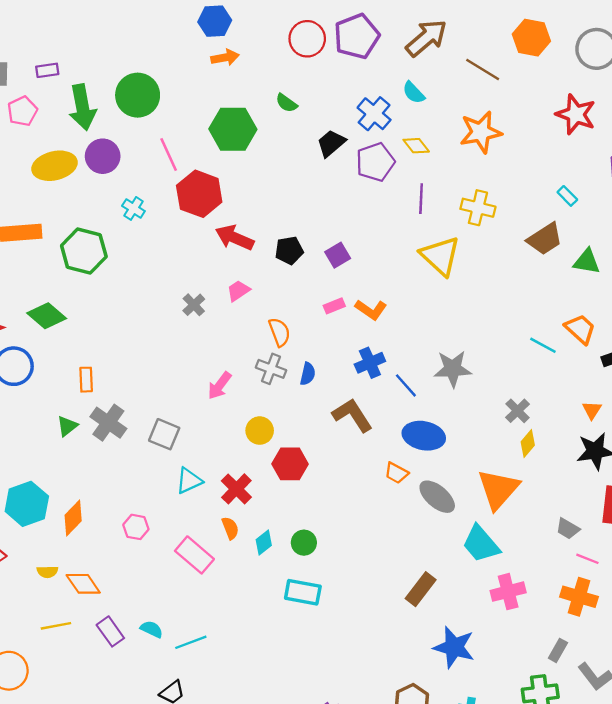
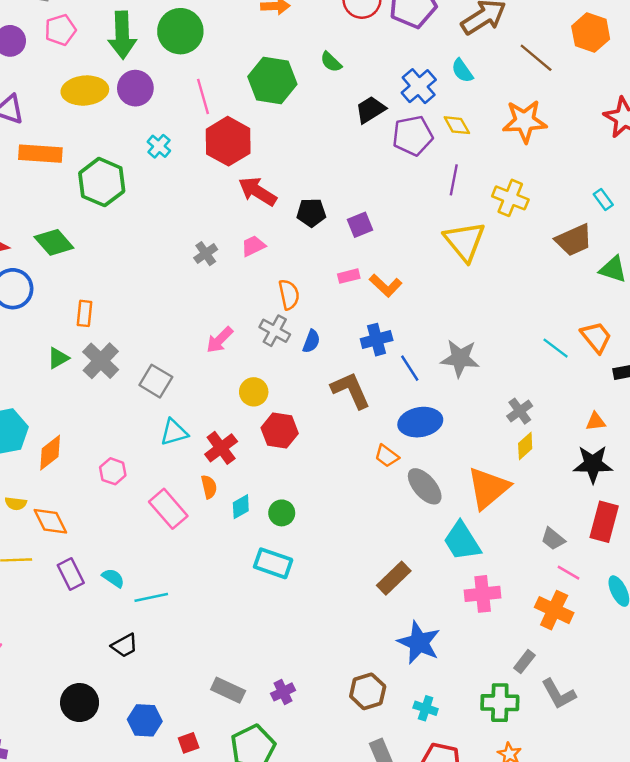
orange triangle: (592, 410) -> (596, 422), turned 42
blue ellipse: (424, 436) -> (420, 422), turned -30

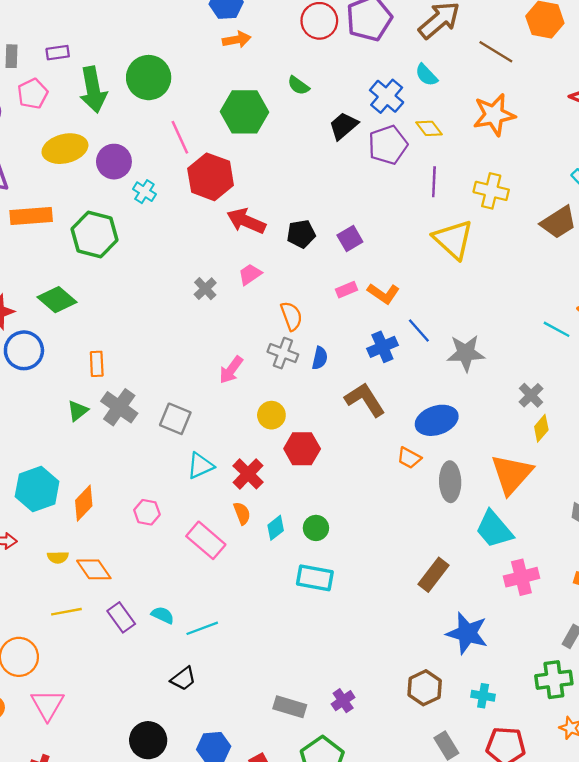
purple circle: (135, 88) -> (114, 162), moved
blue line: (410, 368) -> (419, 331), moved
gray ellipse: (425, 486) -> (450, 482), turned 48

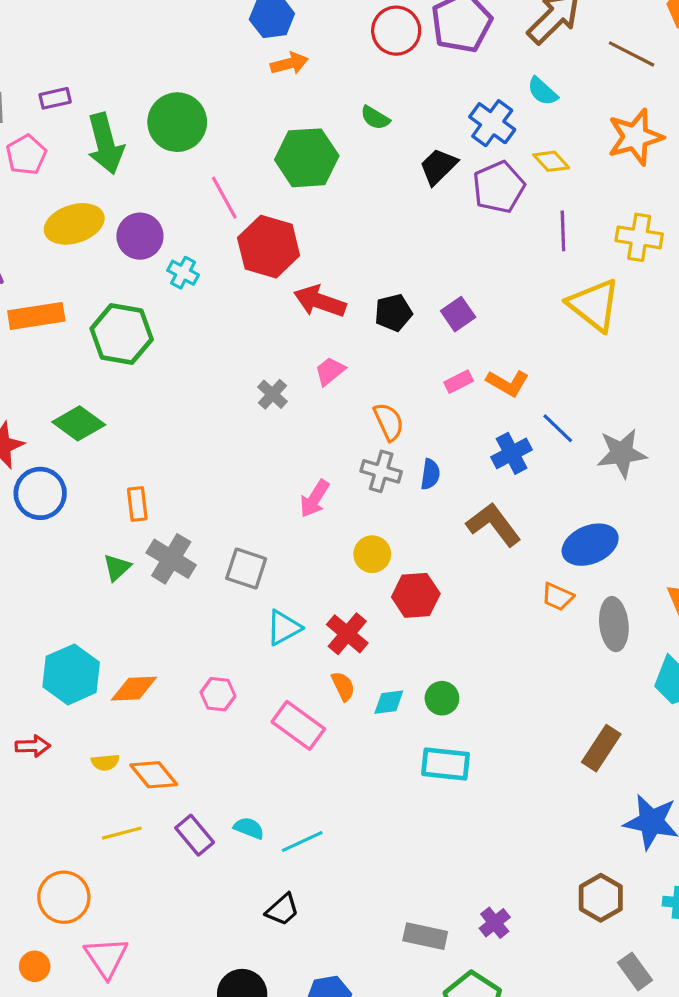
orange diamond: (84, 503) -> (134, 689), turned 48
cyan diamond: (276, 528) -> (389, 702), turned 35

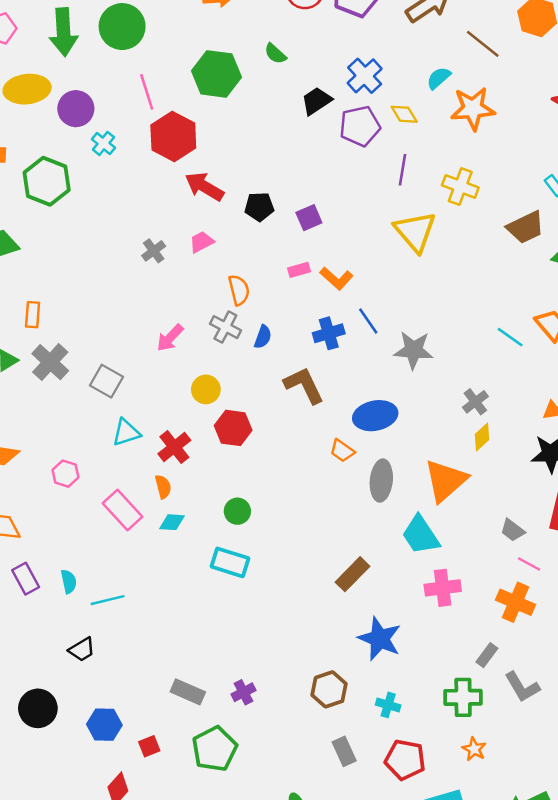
cyan semicircle: (542, 91) -> (439, 78), moved, turned 85
cyan diamond: (389, 702) -> (172, 522), moved
cyan semicircle: (249, 828) -> (69, 581), turned 45

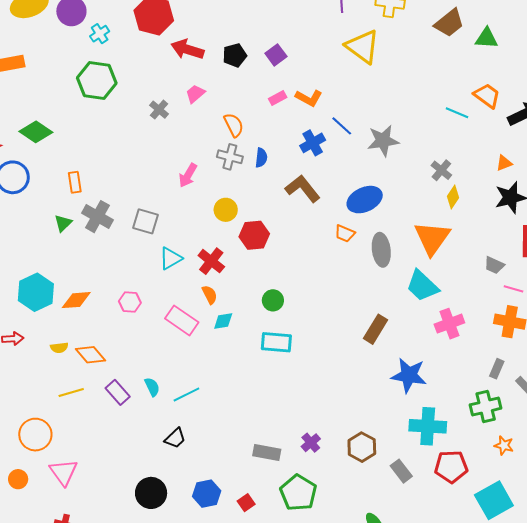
cyan cross: (103, 143) -> (100, 34), turned 30
green hexagon: (47, 181) -> (97, 80), moved
brown hexagon: (329, 689) -> (362, 447), moved
cyan cross: (388, 705) -> (428, 426), size x1.8

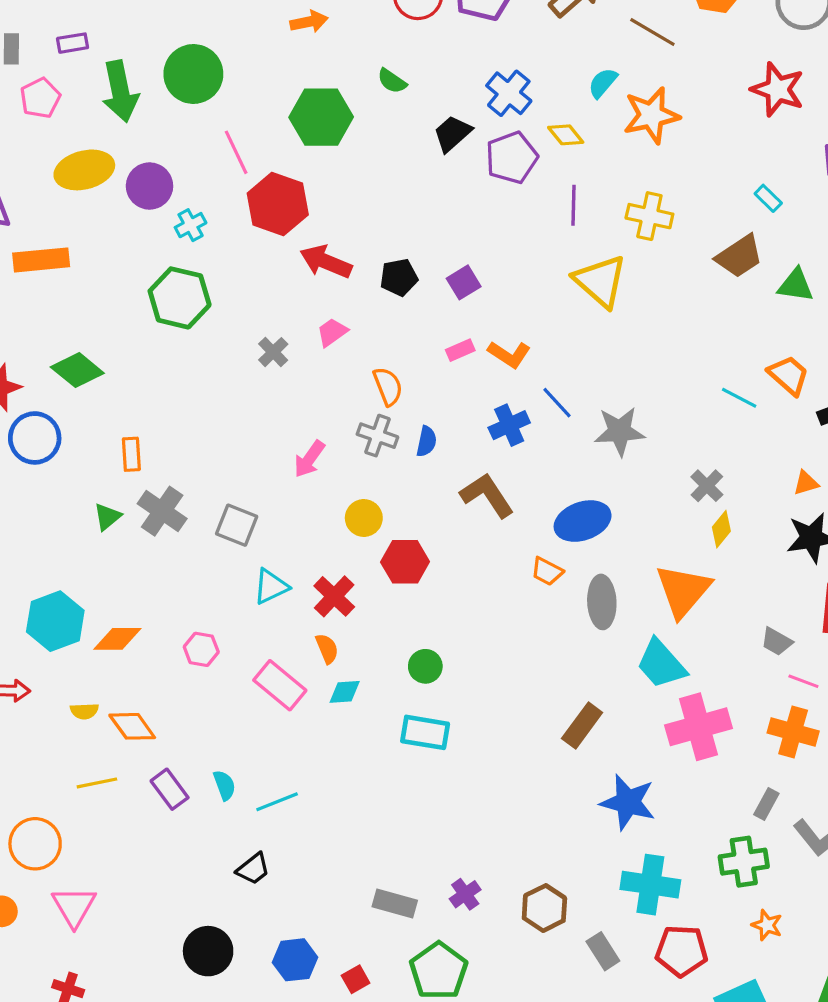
pink cross: (449, 324) -> (699, 727), size x1.4

